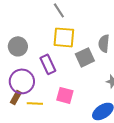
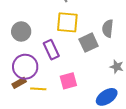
pink square: (65, 95) -> (68, 81), turned -30
brown rectangle: (16, 97) -> (19, 83), turned 32

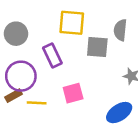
gray square: (89, 43) -> (97, 47), turned 30

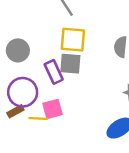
gray square: (97, 47) -> (70, 64), moved
pink square: (73, 93) -> (52, 109), moved

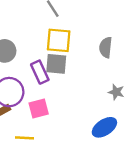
yellow line: (38, 119) -> (25, 138), moved

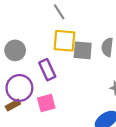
gray square: (56, 64) -> (83, 50), moved

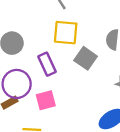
gray square: (83, 50) -> (86, 58), moved, turned 30

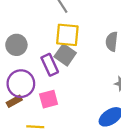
gray square: (86, 58) -> (65, 55), moved

